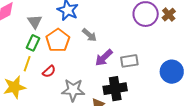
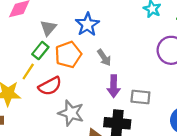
purple arrow: (104, 58) -> (114, 86), turned -60
red semicircle: (49, 71) -> (50, 86), size x1.5

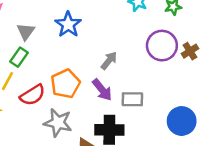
orange pentagon: (68, 55) -> (65, 84), moved
gray arrow: (104, 58) -> (109, 61), moved, turned -102
purple arrow: (114, 86) -> (102, 90), turned -35

